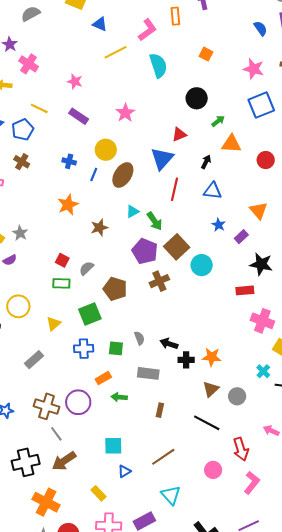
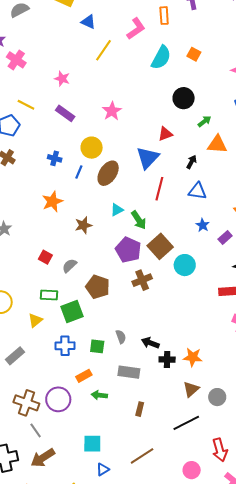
yellow line: (116, 52) -> (104, 50), turned -30
cyan semicircle: (158, 65) -> (161, 58), moved, turned 45
green rectangle: (61, 283) -> (49, 295), moved
black line: (207, 423) -> (186, 423), turned -56

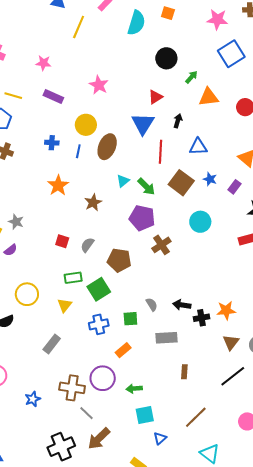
black arrow: (191, 162) -> (178, 121), moved
brown square: (160, 246) -> (181, 183), moved
green arrow: (99, 395) -> (134, 389), moved

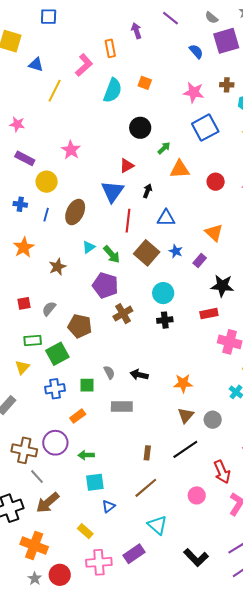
yellow circle: (86, 125) -> (47, 182), moved
red square: (62, 241) -> (24, 303), turned -32
black cross: (201, 318) -> (165, 320), moved
brown rectangle: (184, 372) -> (147, 453), moved

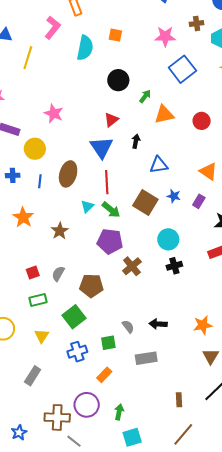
red line: (128, 221) -> (107, 182), moved
green rectangle: (33, 340) -> (38, 300), moved
green arrow: (86, 455) -> (119, 412), turned 112

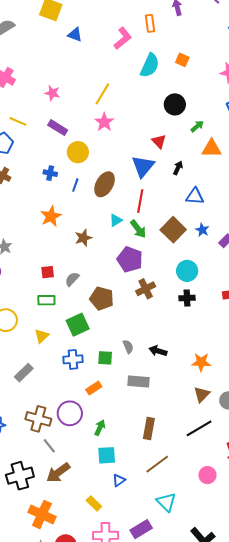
yellow line: (28, 58) -> (102, 94), moved
red triangle: (111, 120) -> (159, 141), turned -49
brown rectangle: (179, 400) -> (149, 428), moved, size x1.5

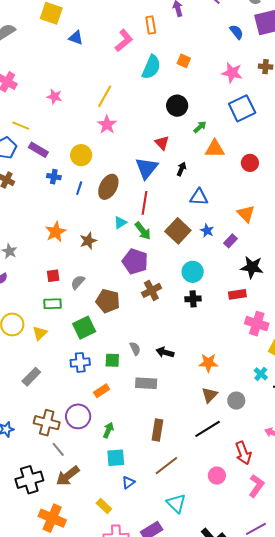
purple rectangle: (58, 128) -> (38, 150), moved
orange star: (51, 216) -> (56, 232), moved
yellow triangle: (42, 336) -> (40, 333), moved

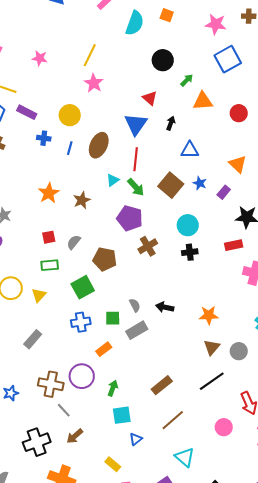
gray rectangle: (146, 383) -> (137, 330), moved, turned -30
brown rectangle: (157, 430) -> (162, 385), turned 45
brown arrow: (68, 476) -> (75, 436), size x0.7

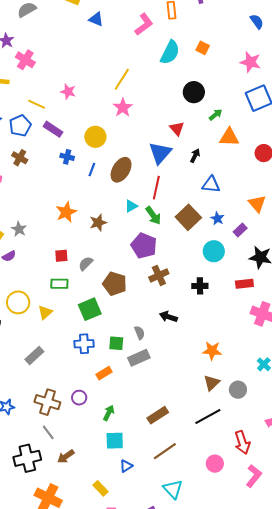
pink star: (40, 58) -> (68, 92), moved
cyan circle: (188, 225) -> (214, 251), moved
black arrow: (165, 307) -> (168, 317), moved
purple circle: (82, 376) -> (79, 398), size x0.6
gray line: (64, 410) -> (48, 432), moved

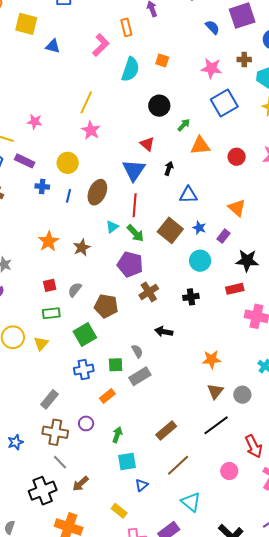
gray rectangle: (34, 355) -> (49, 399), moved

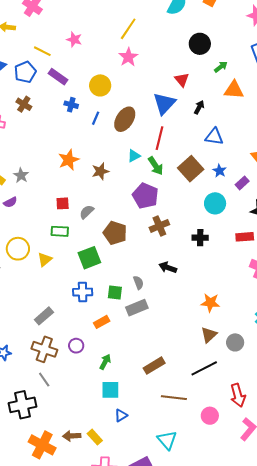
brown line: (178, 465) -> (174, 398), moved, turned 40
brown arrow: (80, 484) -> (72, 436), moved, turned 30

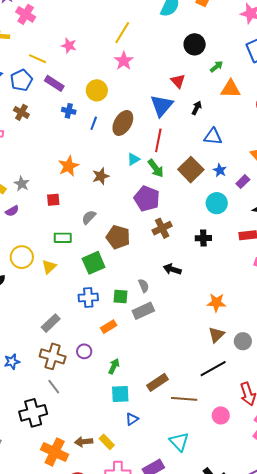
red square: (63, 203) -> (53, 200), moved
brown rectangle: (154, 366) -> (158, 382), moved

